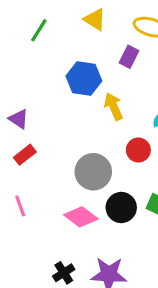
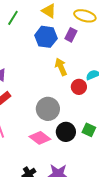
blue hexagon: (84, 78) -> (46, 37), moved
red circle: (138, 150) -> (79, 87), moved

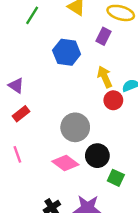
blue hexagon: (46, 37) -> (67, 52), moved
yellow arrow: (61, 67) -> (105, 77), moved
green square: (89, 130) -> (116, 178), moved

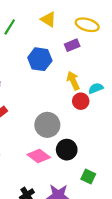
purple rectangle: (103, 36) -> (72, 45), turned 40
green square: (116, 178) -> (88, 177), moved

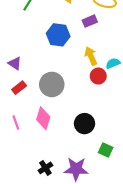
gray circle: (47, 125) -> (52, 84), moved
pink diamond: (39, 156) -> (43, 118), moved, turned 70

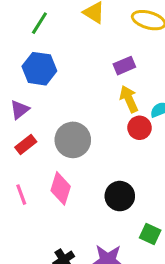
purple rectangle: (90, 21) -> (124, 66), moved
blue hexagon: (58, 35) -> (39, 69), moved
purple triangle: (15, 63) -> (20, 110), turned 48

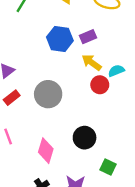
blue hexagon: (39, 69) -> (60, 39), moved
yellow arrow: (129, 99) -> (92, 62), turned -30
pink diamond: (61, 188) -> (46, 151), moved

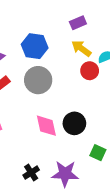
blue hexagon: (60, 39) -> (35, 46), moved
pink diamond: (46, 151) -> (46, 126), moved, turned -30

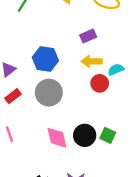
yellow arrow: (81, 48) -> (92, 61), turned -36
green square: (98, 153) -> (108, 135), moved

